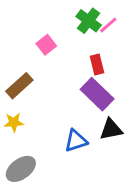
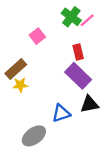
yellow star: (14, 122) -> (20, 85), moved
gray ellipse: (21, 169) -> (34, 136), moved

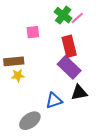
pink square: (37, 36) -> (33, 32), turned 32
red rectangle: (78, 52) -> (69, 46), size x1.5
brown rectangle: (16, 69) -> (14, 61), turned 36

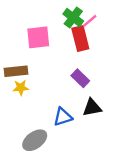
pink square: (33, 32) -> (38, 37), size x1.5
red rectangle: (69, 46) -> (80, 39), moved
purple rectangle: (69, 67) -> (80, 78), size x0.7

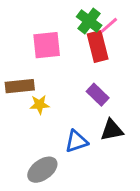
yellow star: (21, 88) -> (40, 105), moved

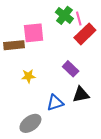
pink line: (109, 25) -> (79, 18), turned -64
red rectangle: (98, 46) -> (85, 34), moved, turned 60
brown rectangle: (20, 86) -> (14, 45), moved

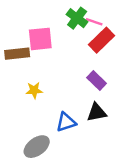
pink line: (79, 18) -> (94, 22), turned -56
purple rectangle: (71, 69) -> (97, 81), moved

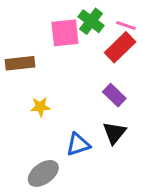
pink line: (94, 22) -> (126, 26), moved
pink square: (40, 39) -> (65, 33), moved
black triangle: (97, 112) -> (114, 133), turned -40

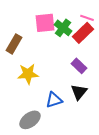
green cross: (91, 21) -> (63, 28), moved
brown rectangle: (20, 63) -> (14, 44), turned -54
yellow star: (40, 107) -> (28, 74), size x1.5

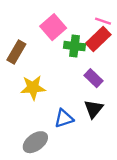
pink square: (45, 23) -> (53, 27), turned -35
green cross: (63, 28) -> (75, 46), moved, turned -30

